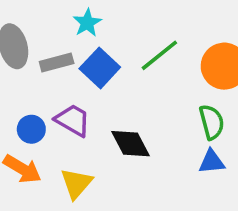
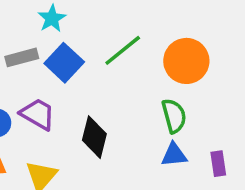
black diamond: (130, 144) -> (94, 137), turned 42

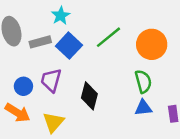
purple trapezoid: (38, 114) -> (51, 80), turned -105

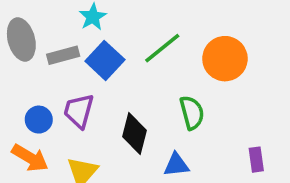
green semicircle: (143, 81) -> (192, 113), moved
blue triangle: (143, 108) -> (176, 165), moved

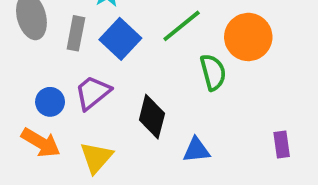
gray rectangle: (63, 55) -> (76, 33), turned -64
purple trapezoid: (79, 111) -> (93, 93), turned 36
green semicircle: (192, 113) -> (213, 72), moved

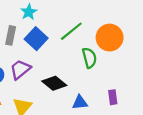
black diamond: (152, 117) -> (54, 83), turned -65
purple rectangle: (282, 144) -> (113, 97), moved

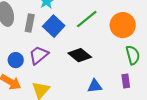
green semicircle: (89, 58) -> (133, 55), moved
black diamond: (54, 83) -> (80, 55), moved

